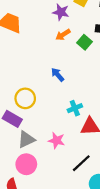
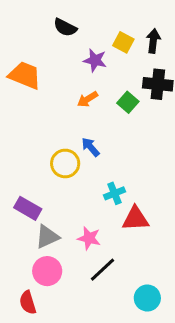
orange arrow: (63, 35) -> (88, 99), moved
yellow circle: (25, 98) -> (65, 163), moved
black line: (81, 163) -> (102, 270), moved

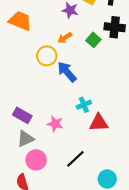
blue arrow: (91, 147) -> (67, 72), size x1.5
yellow circle: (65, 163) -> (47, 56), moved
gray triangle: (47, 237) -> (25, 139), moved
pink star: (89, 238) -> (55, 124), moved

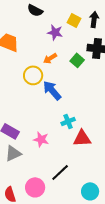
pink circle: (36, 160) -> (35, 187), moved

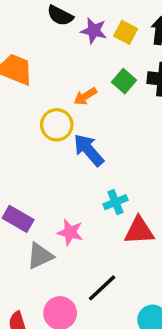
purple star: (55, 32) -> (94, 31), moved
green square: (77, 60) -> (124, 81), moved
gray triangle: (13, 153) -> (40, 256), moved

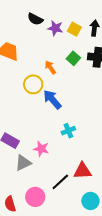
orange arrow: (85, 96) -> (50, 67), turned 88
red triangle: (139, 231) -> (82, 171), moved

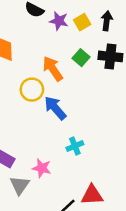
yellow square: (74, 29) -> (82, 22), turned 32
orange arrow: (50, 67) -> (53, 69), size x1.5
gray triangle: (23, 163) -> (20, 185), turned -30

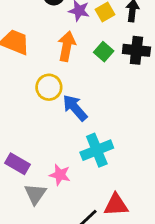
orange arrow: (53, 69) -> (67, 46), moved, turned 45
cyan cross: (75, 146) -> (97, 150), size x1.6

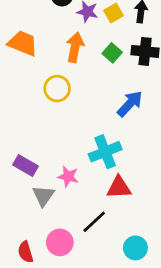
blue arrow: (75, 108) -> (130, 104), moved, turned 84
red triangle: (116, 205) -> (119, 187), moved

